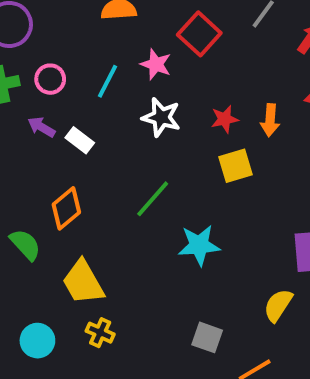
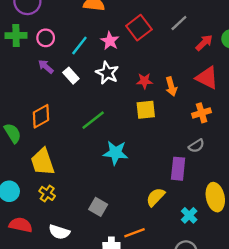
orange arrow: (270, 120) -> (171, 87), turned -30
purple arrow: (41, 127) -> (46, 67), moved
white rectangle: (80, 140) -> (71, 76), moved
gray square: (207, 337) -> (98, 207), moved

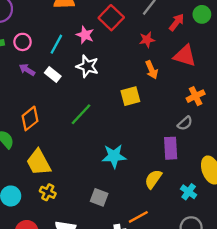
red star: (144, 81) -> (147, 40), moved
orange cross: (202, 113) -> (196, 96), moved
cyan star: (115, 153) -> (114, 156), moved

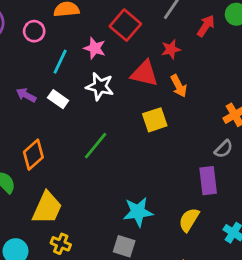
pink circle: (22, 42) -> (34, 31), moved
red triangle: (185, 56) -> (144, 73), moved
cyan star: (114, 156) -> (138, 212), moved
yellow trapezoid: (39, 162) -> (47, 208), turned -124

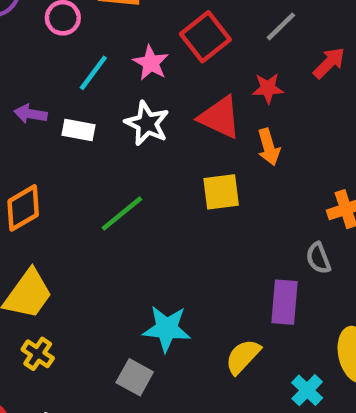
purple arrow: (26, 95) -> (30, 114), turned -30
white rectangle: (58, 99) -> (79, 130), turned -36
gray semicircle: (224, 149) -> (318, 258), turned 102

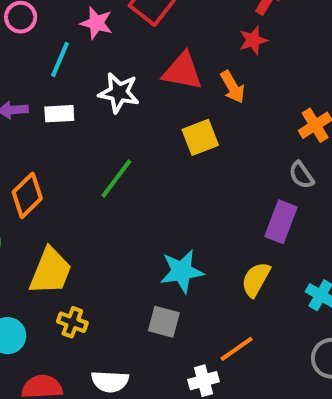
pink star: (151, 63) -> (96, 23), moved
red star: (268, 88) -> (253, 40), moved
purple rectangle: (284, 302) -> (281, 222), turned 30

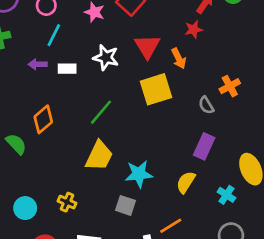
cyan line: (60, 59) -> (54, 35), moved
red triangle: (182, 71) -> (147, 46), turned 44
yellow square: (200, 137) -> (156, 89), size x1.4
gray semicircle: (301, 175) -> (206, 105), moved
yellow trapezoid: (51, 271) -> (99, 156), moved

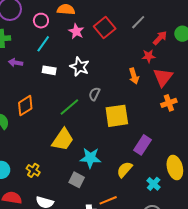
red triangle: (147, 46) -> (163, 77), moved
purple arrow: (38, 64) -> (16, 63), moved
yellow square: (156, 89) -> (117, 116), moved
gray semicircle: (206, 105) -> (94, 94), moved, turned 48

